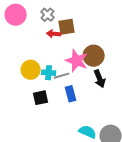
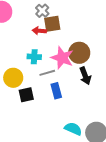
gray cross: (48, 15) -> (42, 11), moved
yellow circle: (31, 70) -> (13, 78), moved
cyan cross: (49, 73) -> (34, 57), moved

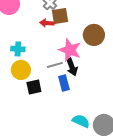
brown circle: (79, 53) -> (94, 35), moved
cyan cross: (34, 57) -> (18, 49), moved
black arrow: (85, 76) -> (72, 67), moved

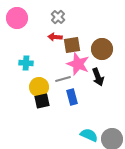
brown square: (60, 16) -> (72, 45), moved
black arrow: (72, 67) -> (98, 77), moved
yellow circle: (21, 70) -> (39, 87), moved

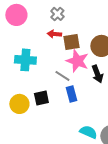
cyan cross: (26, 63) -> (25, 60), size x1.5
gray line: (63, 79) -> (62, 76), turned 49
yellow circle: (39, 87) -> (19, 104), moved

